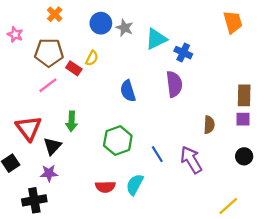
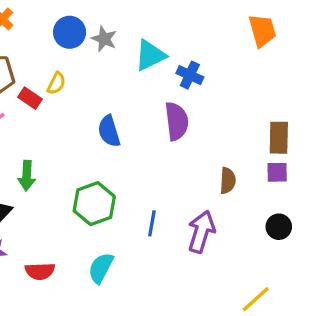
blue line: (157, 154) -> (152, 223), turned 42
purple arrow: (191, 160) -> (201, 232), turned 48
cyan semicircle: (135, 185) -> (101, 268), moved
red semicircle: (105, 187) -> (40, 271), moved

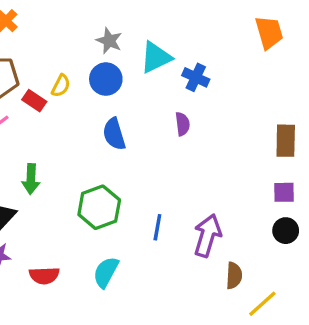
blue circle: (70, 32) -> (106, 79), moved
purple semicircle: (177, 121) -> (182, 124), size x0.6
purple square: (277, 172) -> (284, 192), moved
brown semicircle: (228, 181) -> (234, 276), moved

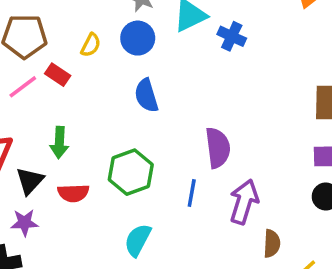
red rectangle: (34, 101) -> (58, 75), moved
purple semicircle: (182, 124) -> (218, 148), moved, size x1.6
red semicircle: (44, 276) -> (73, 193), moved

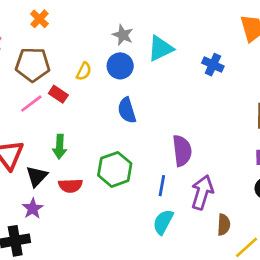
blue cross: (232, 36) -> (213, 65), moved
purple star: (25, 223) -> (33, 208), turned -30
cyan semicircle: (138, 240) -> (163, 222), moved

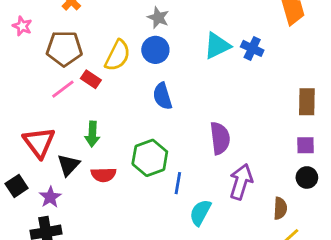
cyan triangle: (160, 48) -> (217, 46), moved
yellow semicircle: (84, 71) -> (118, 55), size x1.6
blue line: (162, 186) -> (178, 183), moved
purple star: (33, 208) -> (50, 197), moved
brown semicircle: (224, 225) -> (280, 208), moved

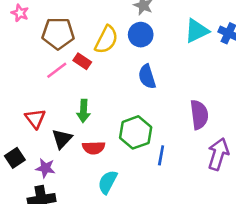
red triangle: (39, 142) -> (35, 118), size x0.7
purple star: (50, 197) -> (45, 168), turned -30
cyan semicircle: (200, 213) -> (108, 182), moved

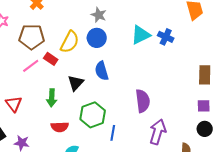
black triangle: (62, 139) -> (76, 83), moved

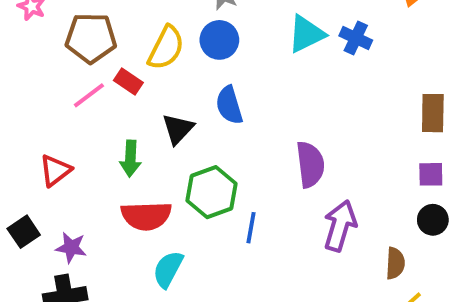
red triangle: (14, 104) -> (55, 170), turned 30
red semicircle: (60, 127) -> (146, 216), size x1.4

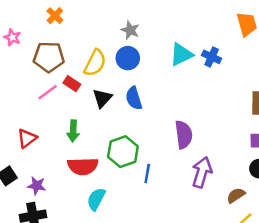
black triangle: (178, 129) -> (102, 98), moved
brown semicircle: (395, 263) -> (236, 195), turned -126

